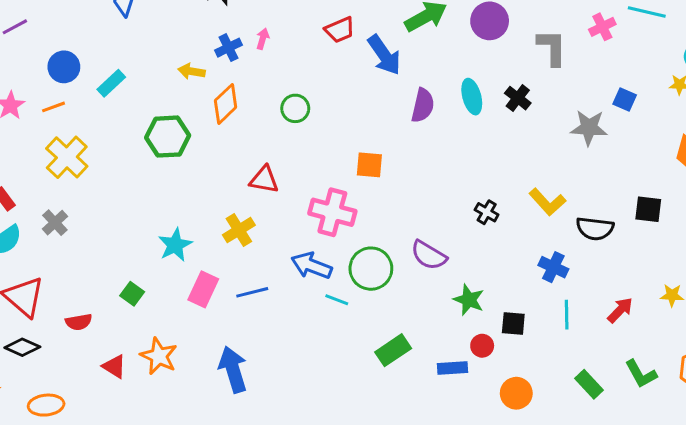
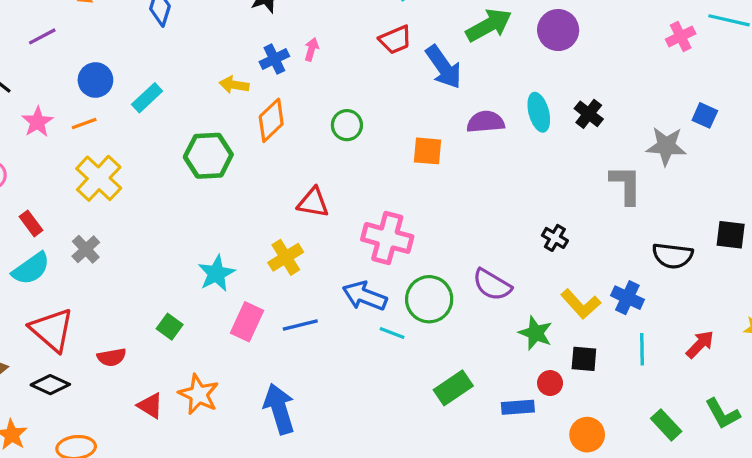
gray L-shape: (552, 48) -> (626, 185), moved
purple semicircle: (423, 105) -> (486, 122), turned -108
orange square: (369, 165) -> (428, 151), moved
yellow L-shape: (547, 202) -> (581, 304), moved

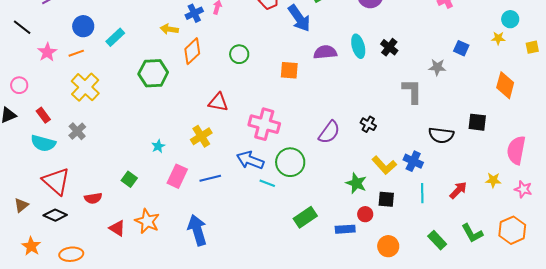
gray star: (666, 146) -> (437, 67), size x0.7
cyan semicircle: (31, 269) -> (43, 143), turned 50
cyan star: (216, 273) -> (158, 146), size x0.6
purple semicircle: (492, 285) -> (329, 132), moved, turned -85

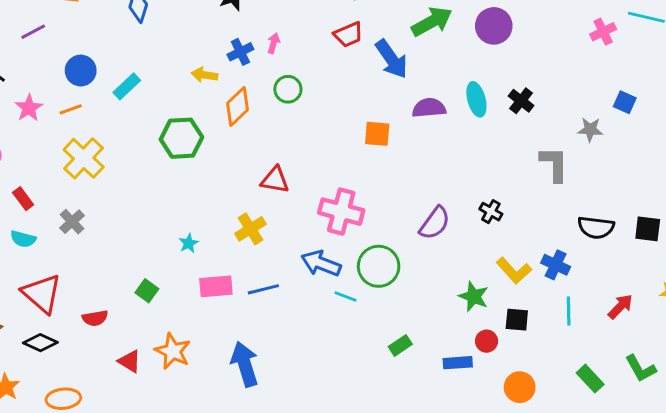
green circle: (239, 54) -> (288, 89), moved
black square: (477, 122) -> (648, 229), moved
cyan semicircle: (43, 143) -> (23, 239), size x0.7
pink rectangle: (177, 176) -> (216, 286), turned 60
green rectangle: (305, 217) -> (400, 345), size x0.7

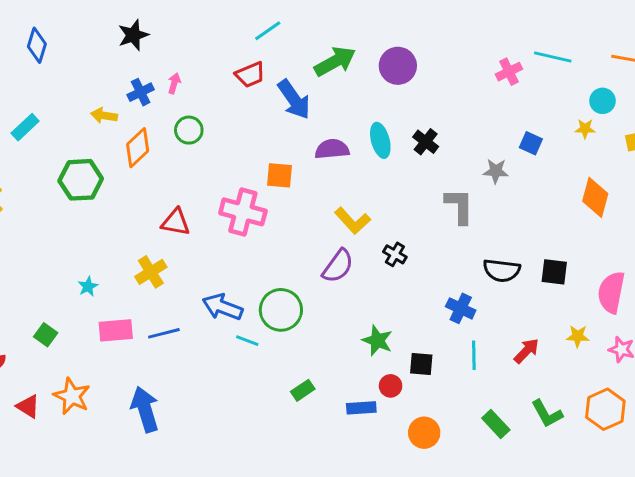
pink cross: (341, 212) -> (243, 212), moved
yellow L-shape: (514, 271) -> (353, 221), moved

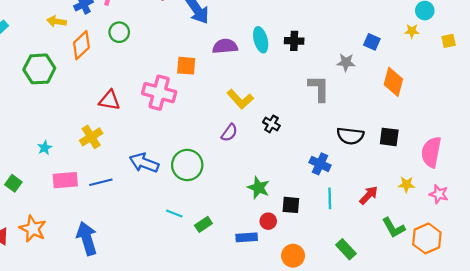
black cross: (426, 142) -> (294, 41), turned -36
orange diamond: (595, 197) -> (393, 82), moved
purple semicircle: (338, 266) -> (229, 133), size x0.7
cyan line: (247, 341) -> (174, 214), moved
green L-shape: (547, 414) -> (393, 228), moved

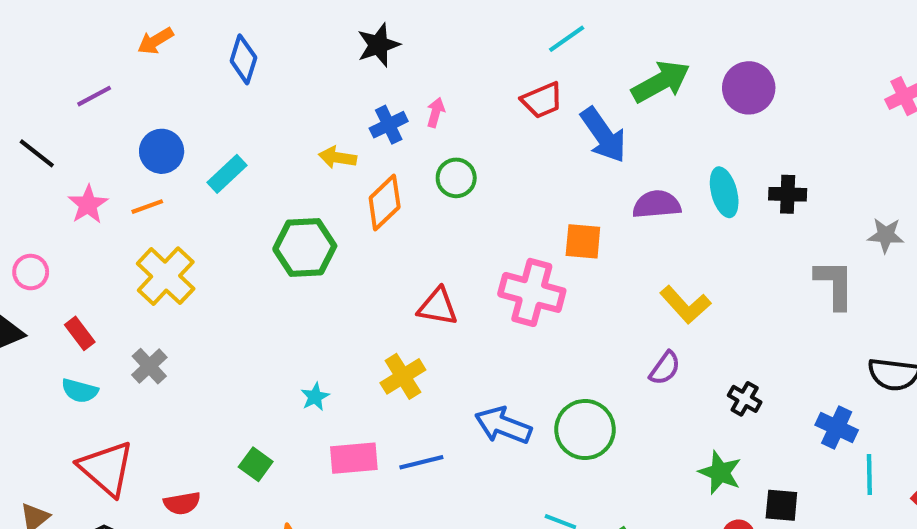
black cross: (271, 124) -> (745, 399), moved
cyan line: (330, 198) -> (869, 475), moved

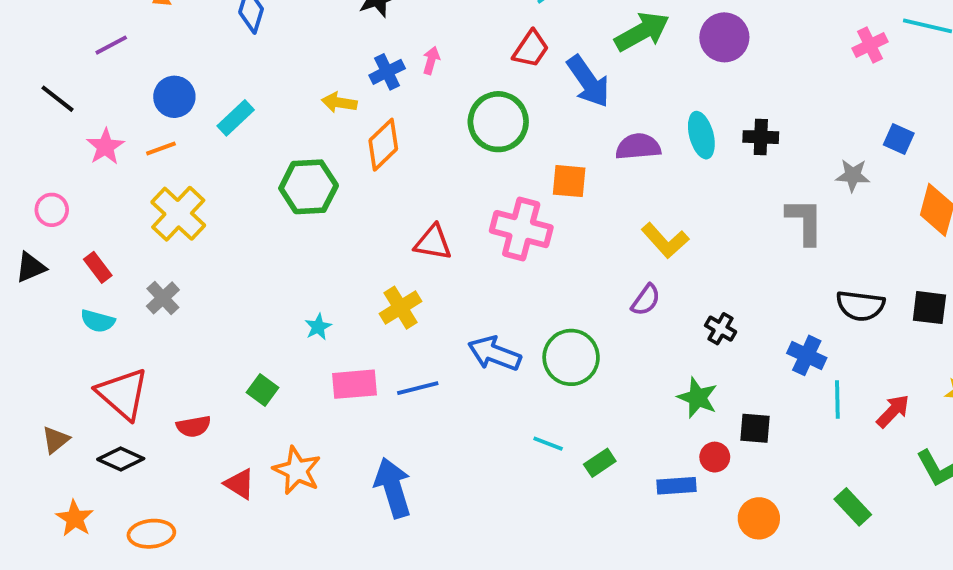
red trapezoid: (542, 100) -> (531, 49), turned -33
green circle: (456, 178) -> (498, 122), moved, size x1.6

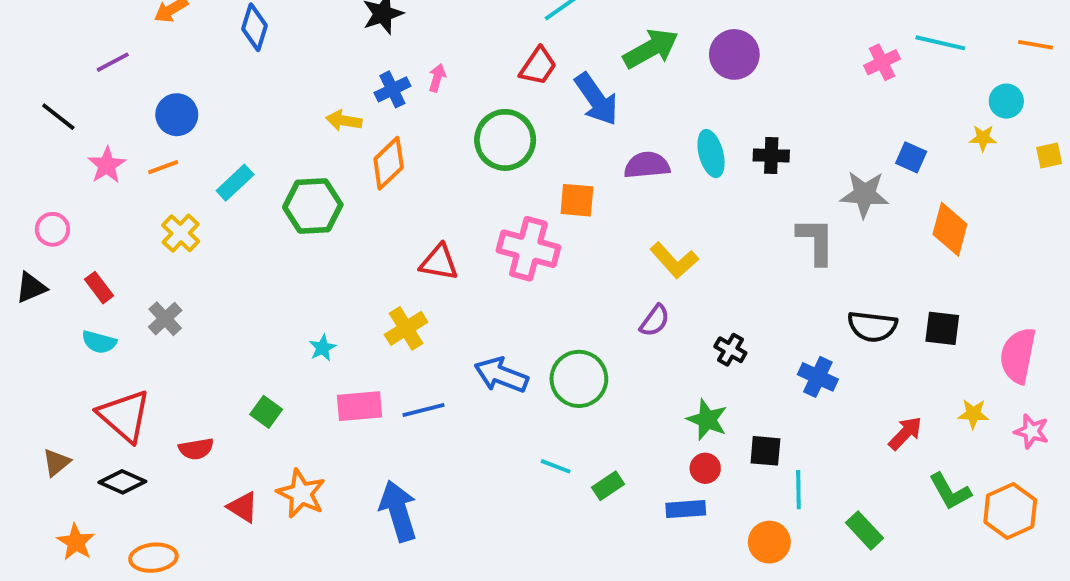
cyan rectangle: (236, 118) -> (235, 183), moved
gray star: (853, 175) -> (865, 194), size x1.4
yellow cross: (178, 214) -> (181, 233), size x0.7
cyan line: (837, 400) -> (798, 490), moved
red circle: (715, 457) -> (705, 468), moved

